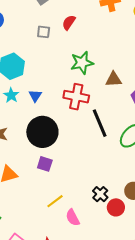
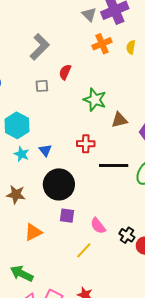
green star: (82, 63) -> (95, 100), moved, turned -30
red cross: (76, 97) -> (86, 144), size x0.7
black line: (100, 123) -> (114, 165), turned -56
pink semicircle: (73, 218) -> (98, 226), moved

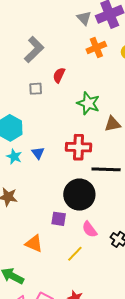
red cross: (86, 144) -> (79, 147), size x1.4
black circle: (59, 184) -> (79, 195), moved
orange triangle: (33, 232) -> (34, 244), moved, turned 48

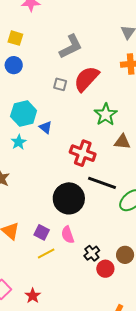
red semicircle: (59, 75) -> (86, 79), size x1.8
blue triangle: (38, 153) -> (46, 127), moved, turned -32
purple square: (59, 219) -> (42, 232), moved

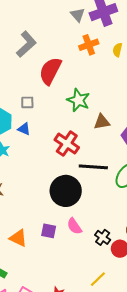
gray square: (60, 84) -> (27, 102), moved
red cross: (83, 153) -> (67, 144), turned 30
yellow line: (46, 253) -> (98, 279), moved

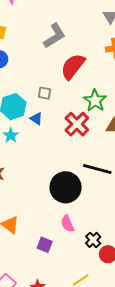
red cross: (67, 144) -> (77, 124), moved
purple square: (49, 231) -> (45, 245), moved

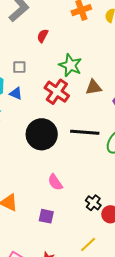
red semicircle: (73, 67) -> (43, 36), size x0.5
black circle: (66, 187) -> (42, 134), moved
pink semicircle: (67, 224) -> (55, 182), moved

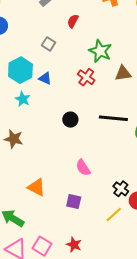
gray square: (19, 67) -> (49, 44), moved, turned 32
red cross: (57, 92) -> (86, 77), size x0.7
black circle: (42, 134) -> (70, 120), size x0.5
yellow line: (88, 244) -> (114, 214), moved

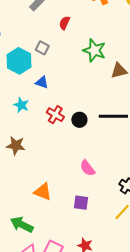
cyan hexagon: (20, 70) -> (19, 61), moved
red cross: (86, 77) -> (55, 115), moved
black circle: (70, 120) -> (79, 120), moved

